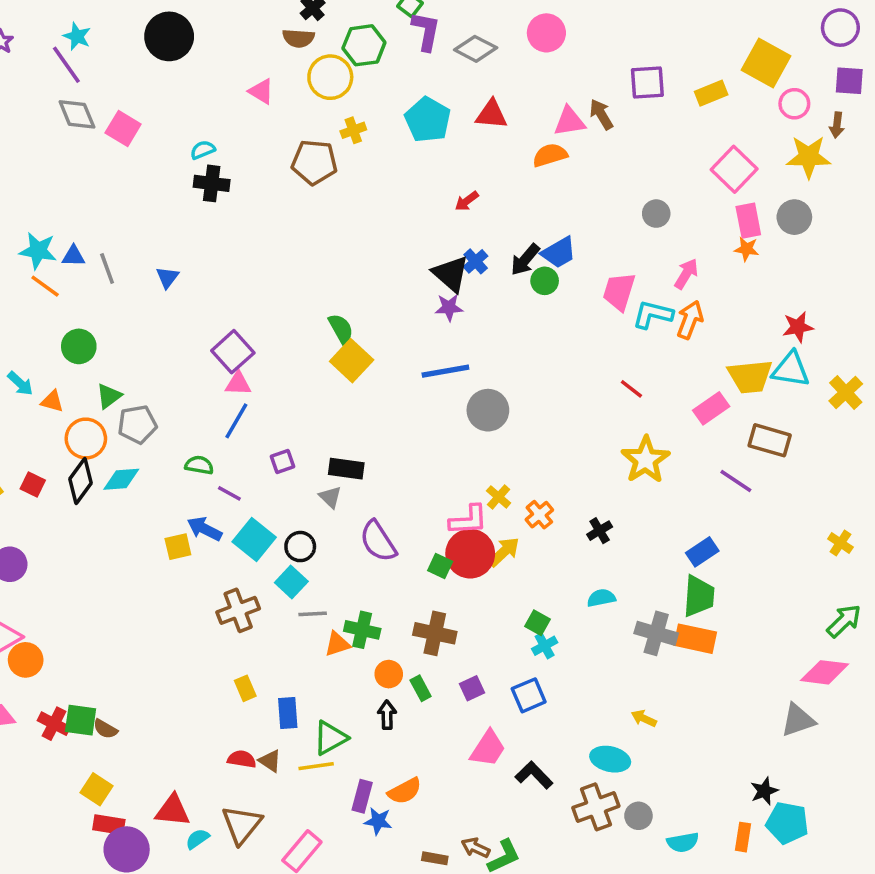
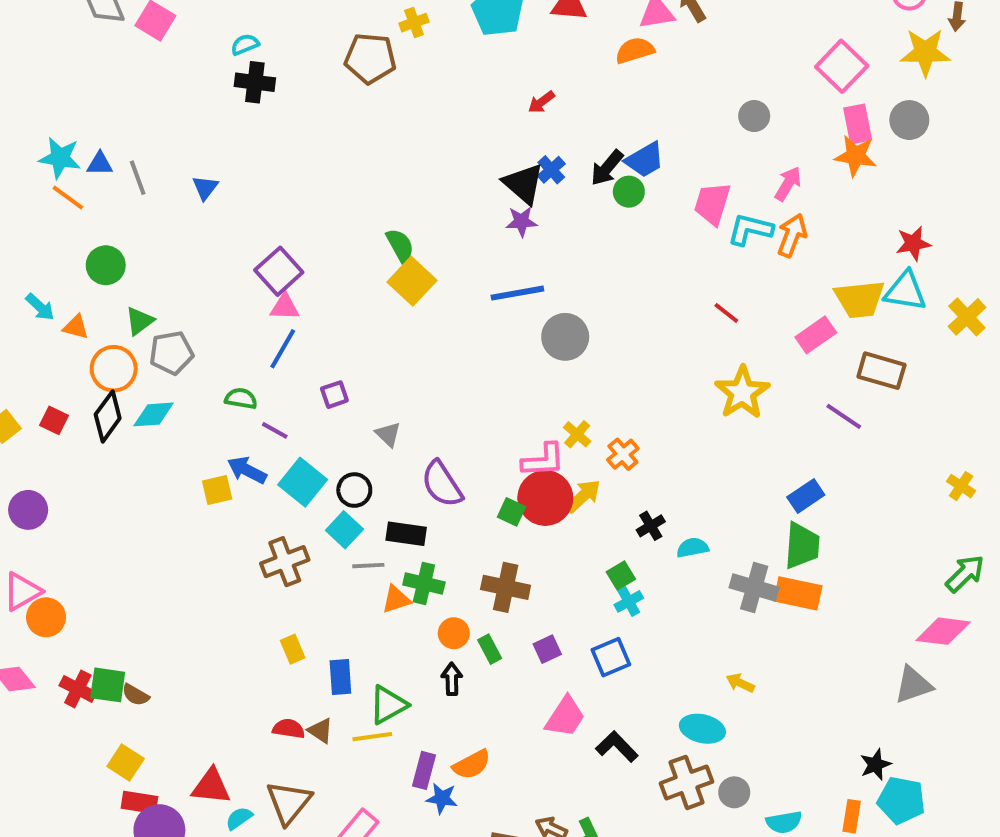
orange star: (747, 249) -> (856, 156), size x1.5
black rectangle: (346, 469) -> (406, 534), moved
black cross: (600, 531) -> (651, 526), moved
green square: (538, 623) -> (621, 576), turned 30

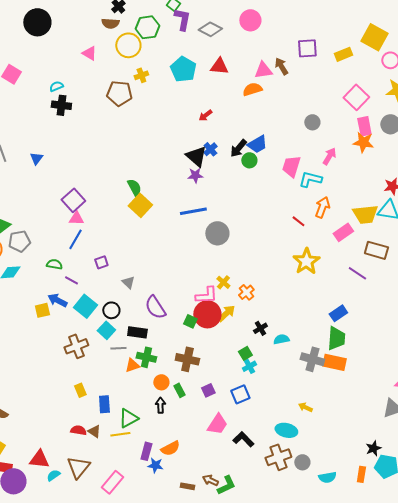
orange arrow: (792, 235) -> (322, 207), moved

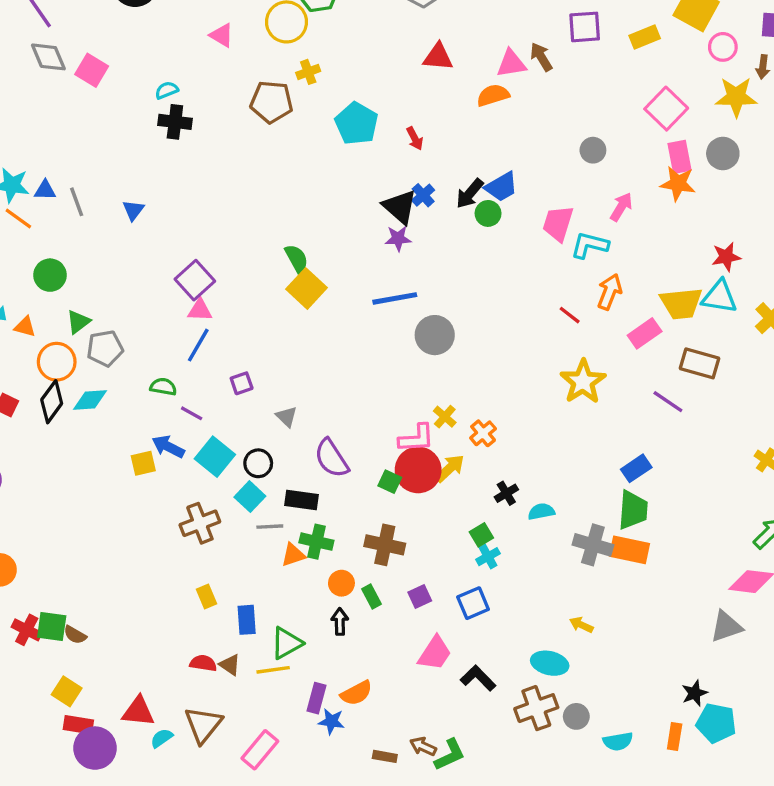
cyan pentagon: (183, 69) -> (356, 124), moved
red arrow: (205, 115) -> (415, 139), turned -80

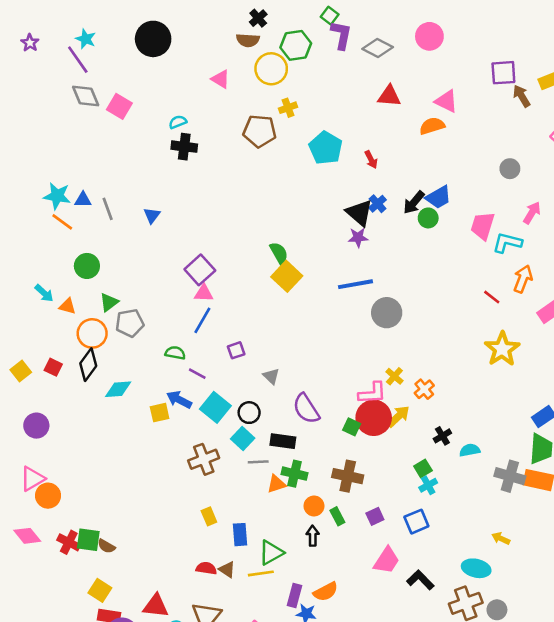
brown arrow: (541, 57) -> (522, 96), moved
pink triangle: (511, 64) -> (446, 101), turned 35
cyan diamond: (90, 400) -> (118, 389), moved

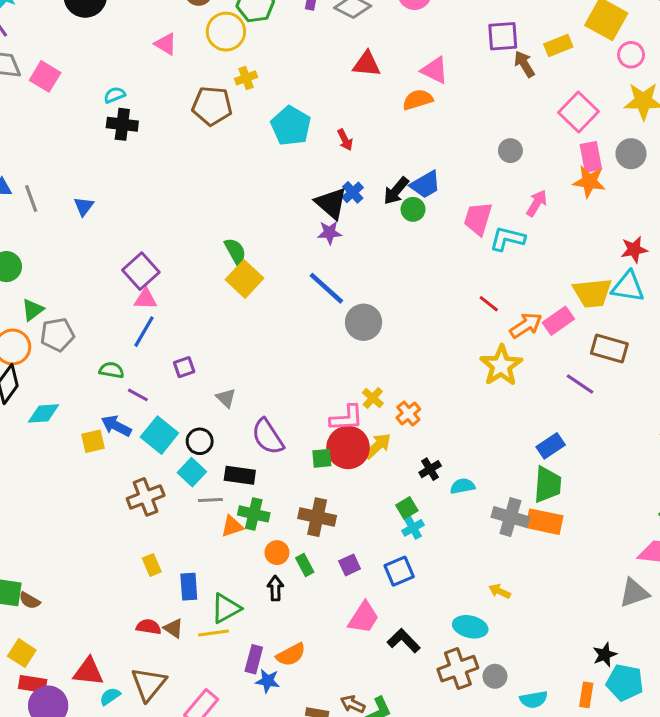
orange arrow: (523, 279) -> (526, 325), moved, turned 36
blue line: (355, 284) -> (326, 288), turned 52
green square: (352, 427) -> (322, 458), turned -30

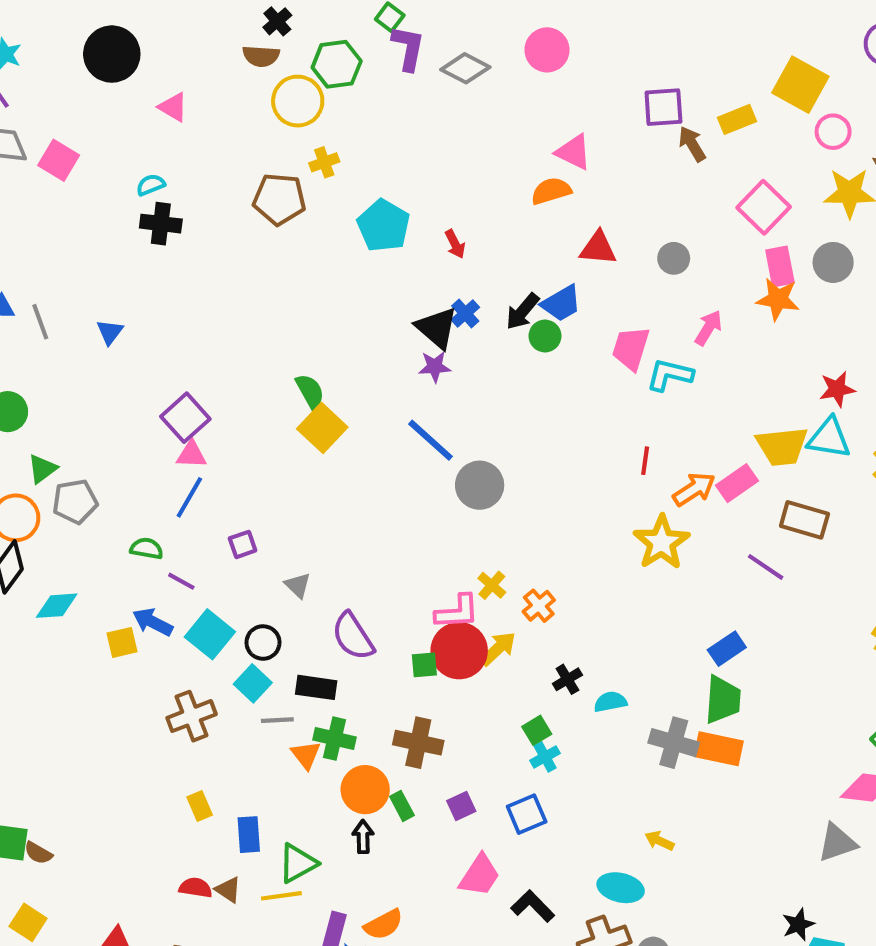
pink triangle: (166, 44) -> (173, 107), moved
red triangle: (367, 64) -> (598, 248), moved
red line: (489, 304) -> (645, 461), turned 60
orange triangle: (232, 526) -> (306, 755), turned -50
orange circle: (277, 553) -> (365, 790), size x1.5

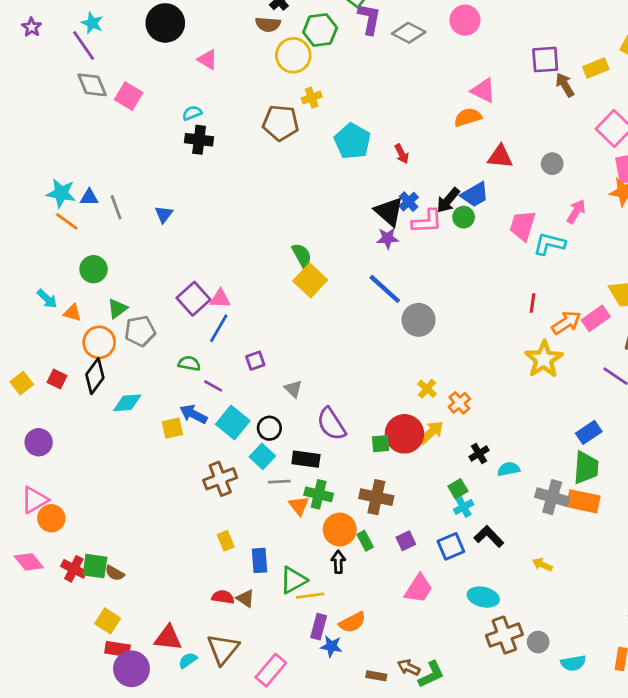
purple square: (185, 418) -> (193, 299), moved
pink L-shape: (457, 612) -> (427, 221), moved
cyan ellipse: (621, 888) -> (483, 597), moved
yellow line: (281, 896) -> (310, 596), moved
black L-shape: (533, 906) -> (489, 537), moved

